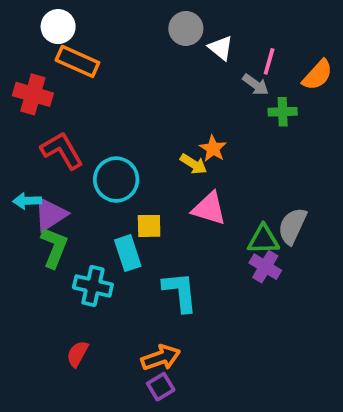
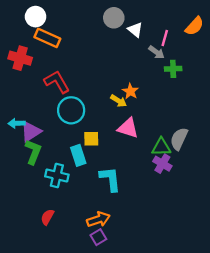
orange semicircle: (318, 75) -> (194, 26), moved
red L-shape: (62, 150) -> (57, 82), moved

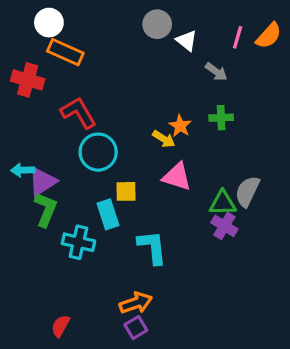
pink line: (165, 38) -> (238, 37), moved
green cross: (173, 69) -> (221, 118), moved
red semicircle: (47, 217) -> (60, 326), moved

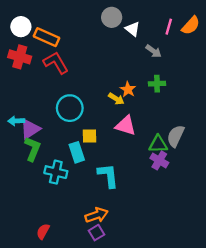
white circle: (49, 23) -> (21, 27), moved
red L-shape: (78, 113) -> (56, 63), moved

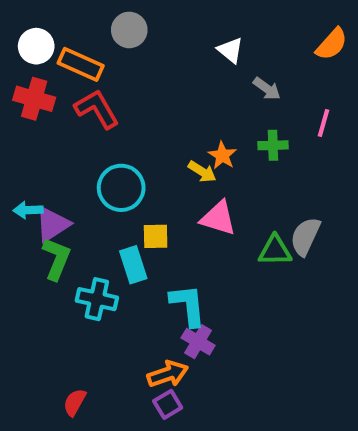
gray circle: (112, 17) -> (129, 30), moved
pink line: (169, 27) -> (324, 123), moved
purple cross: (159, 160) -> (198, 342), moved

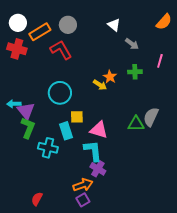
gray circle: (129, 30) -> (68, 25), moved
orange rectangle: (81, 64) -> (40, 32), turned -55
red L-shape: (97, 109) -> (61, 50), moved
pink triangle: (218, 218) -> (99, 130), moved
purple triangle: (52, 224) -> (26, 111), turned -36

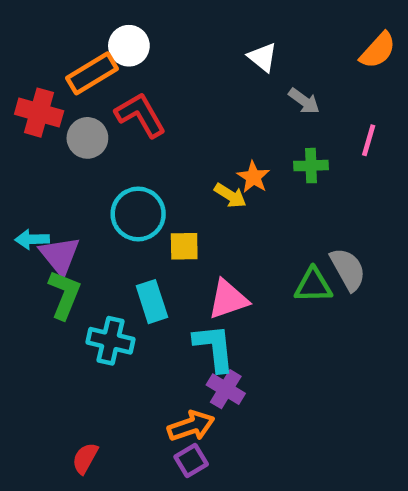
white circle: (18, 23) -> (129, 46), moved
gray circle: (68, 25) -> (87, 138), moved
yellow square: (77, 117) -> (184, 246), moved
gray semicircle: (151, 117) -> (348, 269), turned 126
pink triangle: (99, 130) -> (228, 299), turned -36

